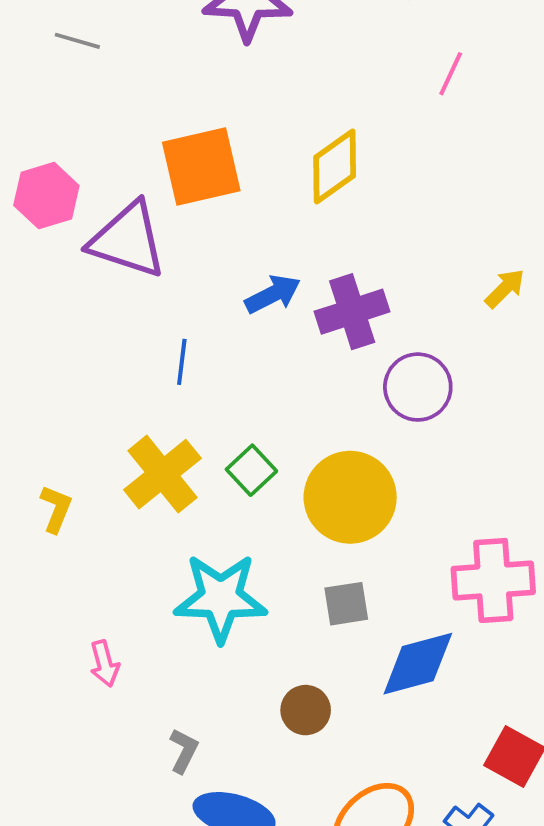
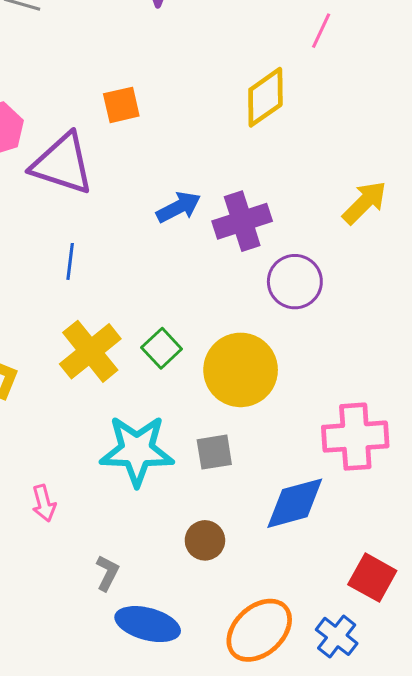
orange square: (201, 167) -> (121, 105), size x0.6
yellow diamond: (335, 167) -> (265, 97), moved
yellow arrow: (505, 288) -> (365, 203), size x1.4
blue line: (182, 362) -> (70, 261), moved
gray square: (346, 604) -> (214, 452), moved

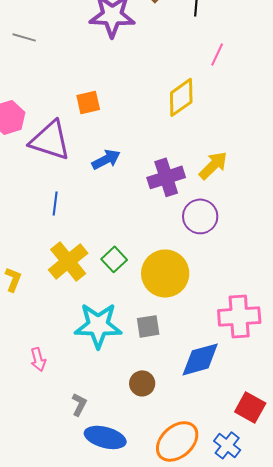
yellow arrow: (365, 203) -> (213, 165), moved
blue arrow: (179, 207) -> (106, 159), moved

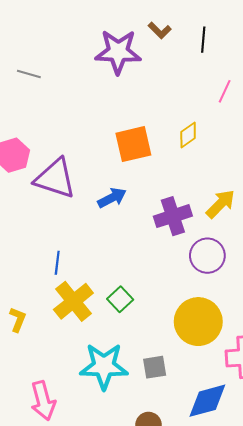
yellow diamond: (181, 97) -> (188, 135), size x0.7
orange square: (88, 102) -> (133, 144), moved, size x1.5
blue line: (55, 203) -> (57, 263), moved
yellow circle: (165, 273) -> (198, 322), moved
pink arrow: (38, 359) -> (43, 401), size x1.6

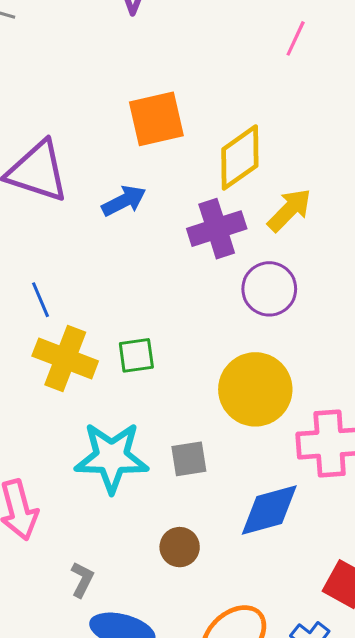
yellow diamond: (188, 135) -> (240, 157), moved, size x1.6
blue line: (57, 263) -> (40, 300), turned -30
green square: (120, 299) -> (136, 355), turned 35
yellow cross: (73, 301) -> (65, 358), turned -30

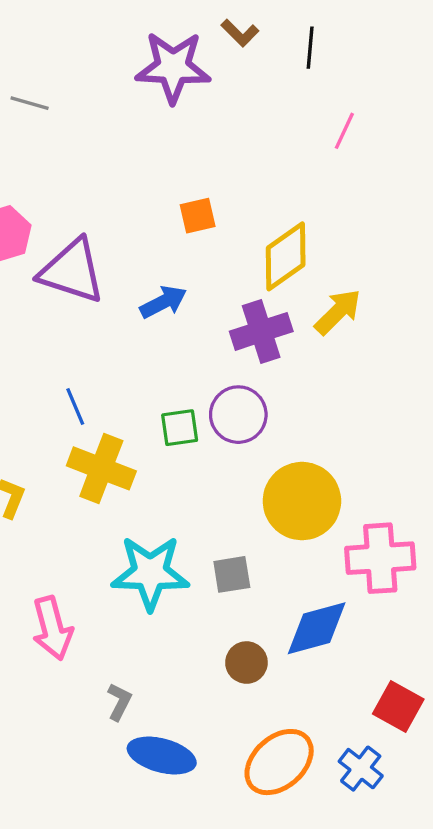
orange square: (156, 119) -> (198, 216), size x0.6
purple circle: (269, 289) -> (238, 415), moved
green square: (136, 355) -> (180, 428), moved
brown circle: (180, 547) -> (246, 663), moved

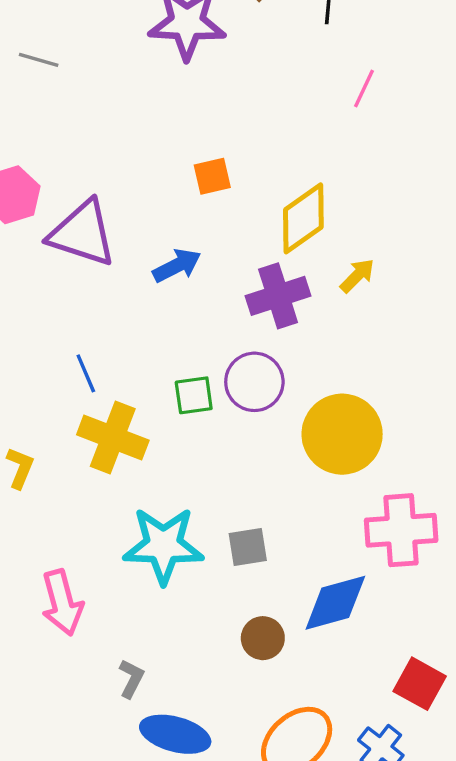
yellow arrow: (338, 312) -> (357, 276), size x0.7
yellow circle: (302, 501) -> (342, 434), moved

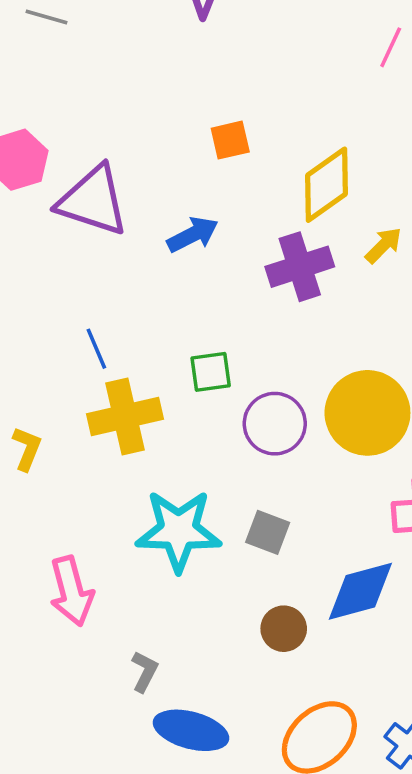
purple circle: (254, 382) -> (275, 424), moved
yellow cross: (113, 438) -> (125, 416), turned -34
gray square: (248, 547) -> (268, 532), turned 30

